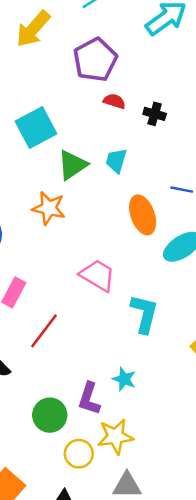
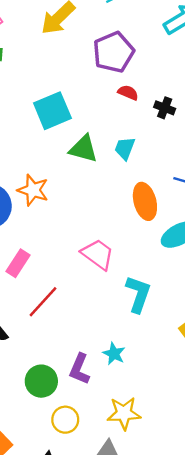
green triangle: (72, 165) -> (83, 149), turned 44
orange star: (49, 208) -> (33, 190), moved
yellow star: (115, 436) -> (124, 413), moved

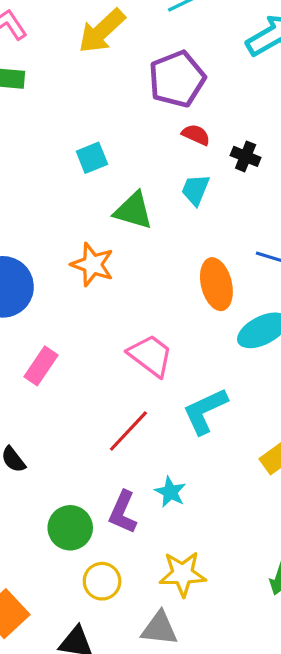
cyan square: (52, 111) -> (92, 158), size x0.6
cyan trapezoid: (125, 148) -> (195, 190), moved
orange star: (33, 190) -> (92, 265), moved
cyan L-shape: (138, 294) -> (205, 411), turned -135
red line: (43, 302) -> (128, 431), moved

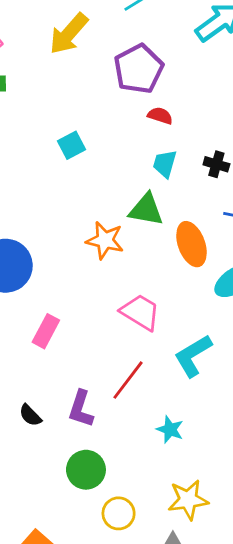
black cross: (246, 156) -> (216, 164), moved
green triangle: (133, 211) -> (146, 210), moved
orange star: (92, 265) -> (105, 240), moved
purple L-shape: (123, 512) -> (81, 409), moved

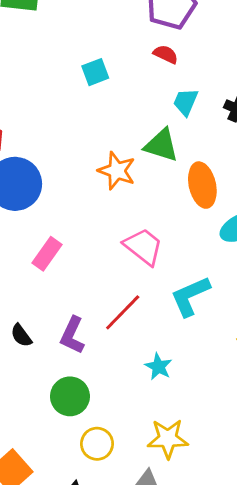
red semicircle: (160, 116) -> (166, 54), moved

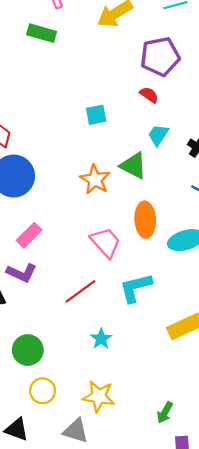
cyan square: (95, 72) -> (96, 115), moved
orange ellipse: (202, 185) -> (145, 220), moved
purple L-shape: (72, 335) -> (22, 273), moved, turned -100

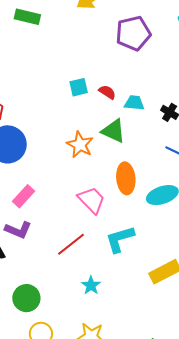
red semicircle: (149, 95) -> (107, 92), moved
cyan trapezoid: (158, 135) -> (134, 103), turned 65

